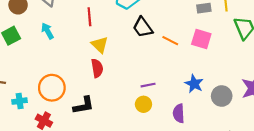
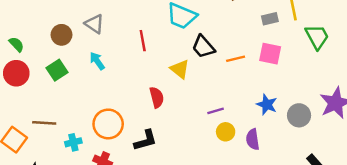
orange line: (170, 41) -> (236, 59), turned -35
yellow triangle: (100, 45) -> (180, 69), moved
yellow circle: (143, 104) -> (226, 132), moved

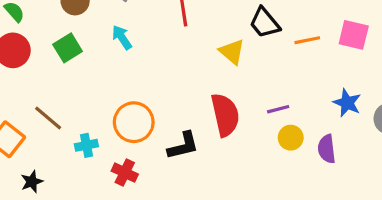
red semicircle: (157, 97) -> (225, 115), moved, size x1.5
brown line: (44, 123) -> (48, 118), turned 35

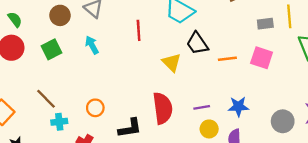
blue star: (347, 103) -> (238, 106), moved, turned -30
brown line: (48, 118) -> (46, 99), moved
orange circle: (134, 122) -> (95, 108), size x0.6

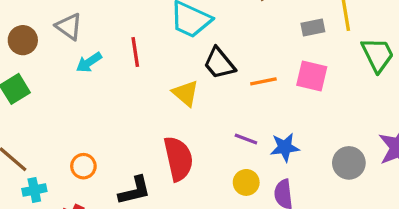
cyan arrow: (92, 45) -> (89, 62), moved, turned -90
purple line: (202, 107) -> (246, 139), moved, turned 35

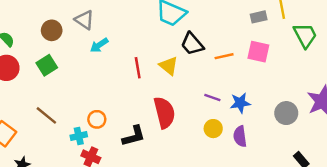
red line: (135, 52) -> (138, 68), moved
cyan cross: (34, 190) -> (79, 136), moved

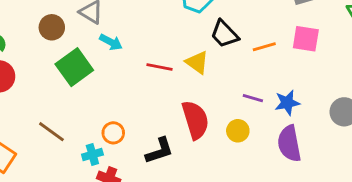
cyan arrow: (99, 45) -> (111, 42), turned -114
green square: (47, 65) -> (74, 67), moved, size x1.4
red line: (138, 68) -> (159, 67), turned -66
yellow circle: (213, 129) -> (238, 131), moved
purple semicircle: (240, 136) -> (289, 144), size x1.4

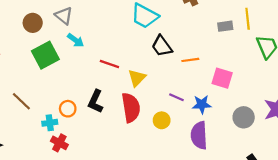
pink square: (306, 39) -> (222, 78), moved
yellow triangle: (197, 62) -> (137, 78), moved, turned 30
black L-shape: (159, 151) -> (96, 101), moved, turned 125

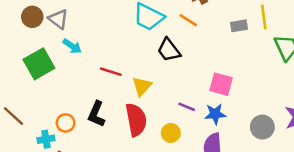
brown circle: (33, 23) -> (32, 17), moved
orange line: (190, 60) -> (188, 20), moved, turned 42
pink square: (222, 78) -> (221, 84), moved

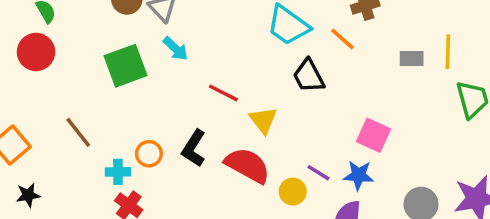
yellow triangle: (142, 86) -> (263, 120), turned -30
purple line: (187, 107) -> (318, 173), moved
red semicircle: (136, 120) -> (247, 165), turned -60

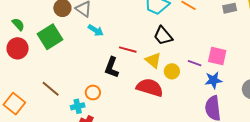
green square: (125, 66) -> (50, 37), moved
black trapezoid: (309, 76) -> (163, 36), moved
black L-shape: (194, 148) -> (112, 67), moved
purple line: (318, 173) -> (195, 63), moved
yellow circle: (293, 192) -> (172, 71), moved

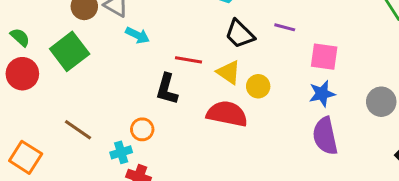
purple line: (195, 63) -> (285, 27), moved

